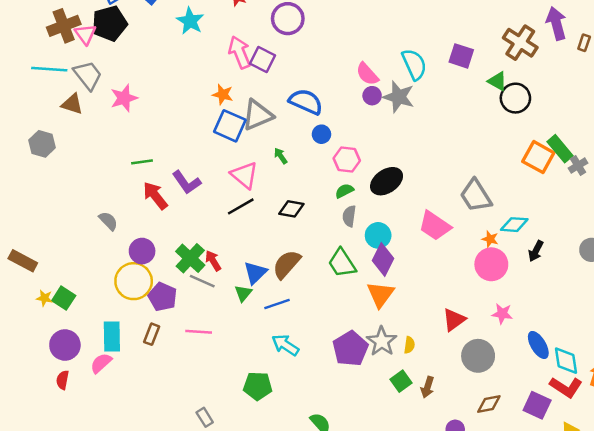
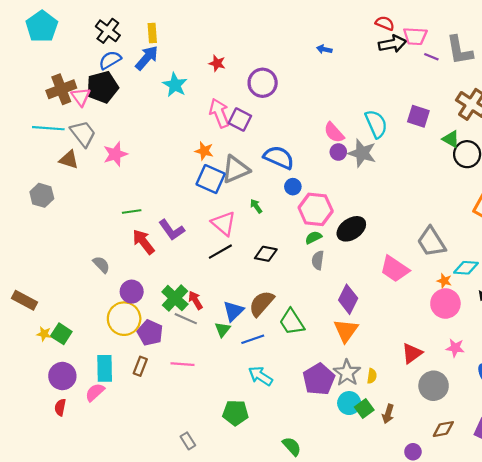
pink hexagon: (347, 160) -> (316, 209), size x1.4
cyan circle: (378, 235) -> (349, 403), moved
green trapezoid: (342, 263) -> (292, 322), moved

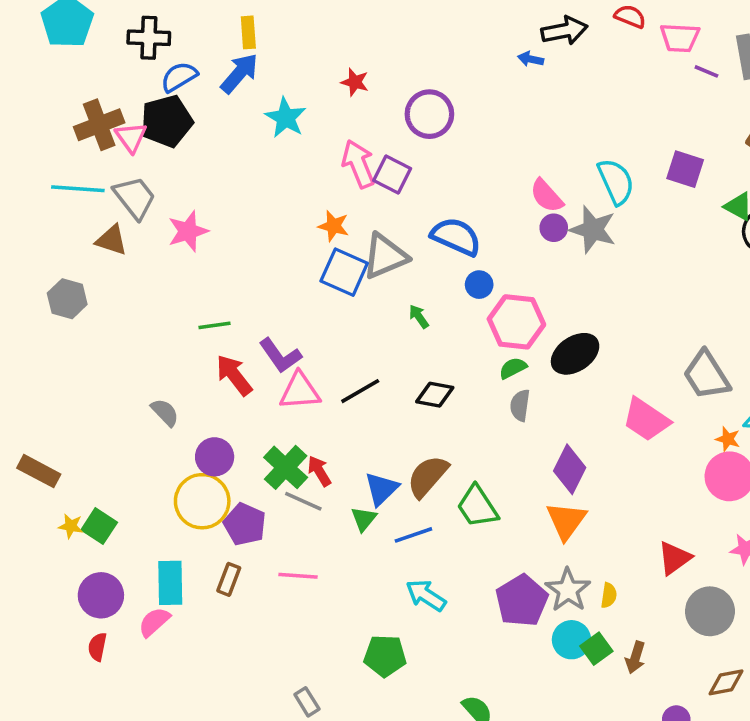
black cross: (108, 31) -> (149, 38), moved, turned -35
black arrow: (392, 44) -> (564, 31), moved
pink triangle: (224, 223) -> (300, 391), moved, turned -44

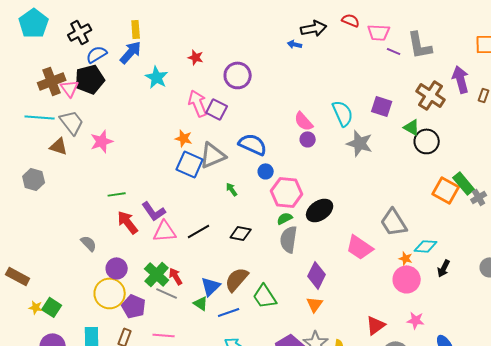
black cross: (149, 38) -> (80, 32), turned -30
gray star: (593, 230) -> (360, 143), moved
gray semicircle: (520, 405) -> (289, 239), size x1.5
green triangle: (364, 519) -> (201, 303), turned -35
orange triangle: (566, 521) -> (315, 304), size x0.7

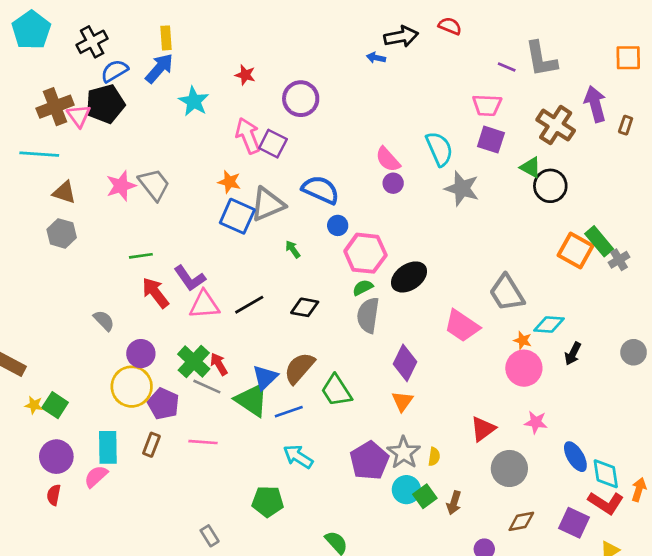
pink trapezoid: (379, 32) -> (487, 105), moved
gray trapezoid: (72, 122) -> (154, 185), moved
gray hexagon: (34, 179) -> (62, 233), moved
green triangle: (201, 303) -> (252, 400), size x1.8

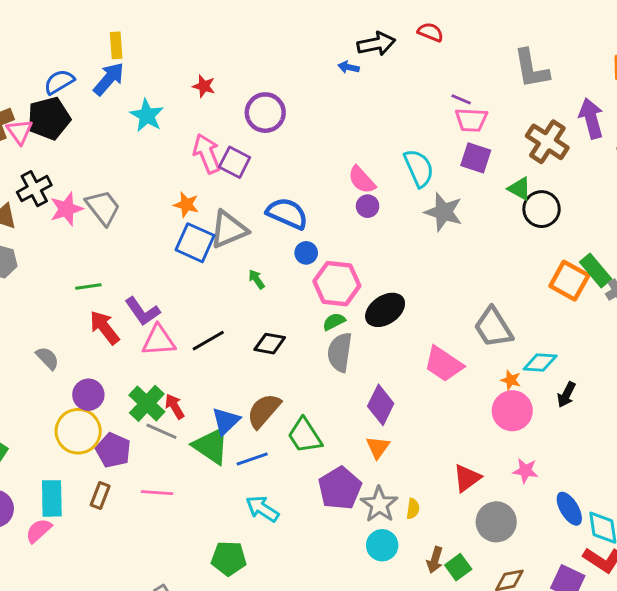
black cross: (92, 42) -> (34, 189), moved
purple line: (507, 67) -> (461, 99), moved
purple pentagon: (369, 461) -> (340, 488), moved
green square: (425, 496) -> (458, 567), moved

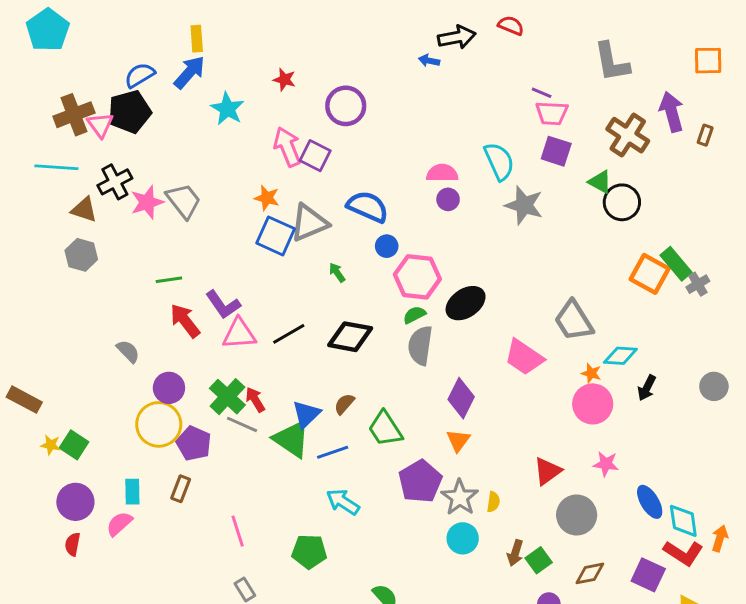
pink semicircle: (362, 180) -> (442, 173), turned 132
black diamond: (270, 344) -> (350, 337), size x1.4
brown semicircle: (264, 411) -> (344, 404), size x0.6
pink line: (157, 493) -> (238, 531), moved, turned 68
cyan rectangle: (52, 498) -> (132, 492), size x0.7

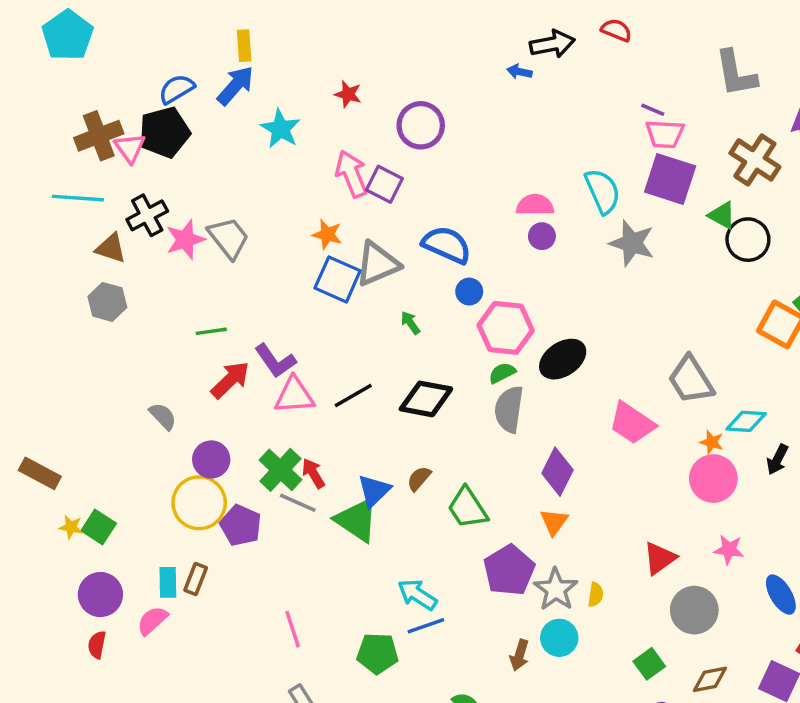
purple square: (556, 151) -> (670, 179), size x1.4
red arrow: (185, 321) -> (230, 380), turned 84
blue line: (333, 452) -> (426, 626), moved
brown rectangle: (181, 489) -> (196, 579), moved
brown arrow: (515, 553) -> (519, 655), moved

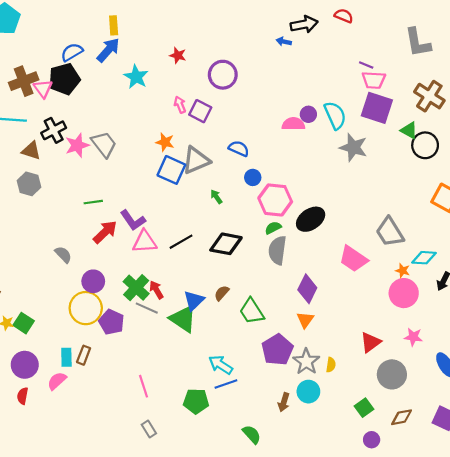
pink arrow: (351, 174) -> (180, 105), size x0.6
purple circle: (542, 236) -> (308, 114), moved
blue semicircle: (447, 245) -> (239, 149), size x0.7

